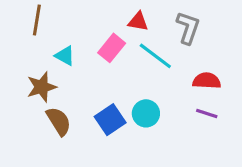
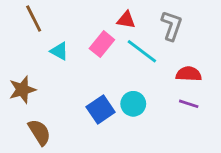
brown line: (37, 20) -> (34, 18), turned -36
brown star: (42, 87) -> (22, 90), moved
brown semicircle: (59, 121) -> (39, 132), moved

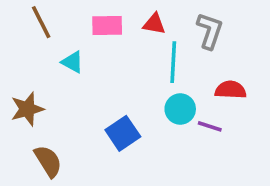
pink rectangle: (102, 44) -> (107, 26), moved, turned 50
cyan line: (142, 51) -> (173, 62), turned 56
cyan circle: (133, 104) -> (180, 109), moved
purple line: (189, 104) -> (210, 126), moved

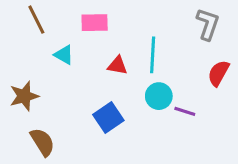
red triangle: (154, 24) -> (117, 65), moved
gray L-shape: (210, 31) -> (208, 24), moved
red semicircle: (231, 90) -> (218, 73), moved, turned -64

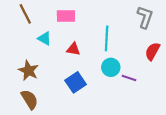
red triangle: (117, 65) -> (73, 49), moved
brown star: (24, 96) -> (28, 71), moved, turned -30

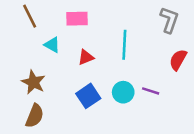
red triangle: (73, 49) -> (86, 57), turned -32
cyan circle: (111, 67) -> (123, 92), moved
brown semicircle: (30, 99) -> (35, 116), turned 54

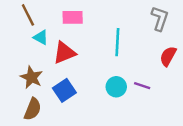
cyan triangle: (52, 45) -> (41, 37), moved
red triangle: (86, 57) -> (64, 53), moved, size x1.5
blue square: (88, 96) -> (64, 90), moved

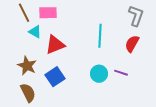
pink rectangle: (73, 17) -> (48, 13), moved
red semicircle: (168, 56) -> (132, 44), moved
brown semicircle: (33, 109) -> (28, 93), turned -48

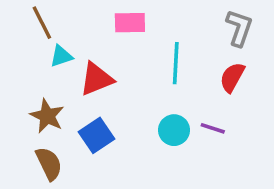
pink rectangle: (48, 13) -> (130, 23), moved
cyan triangle: (35, 32) -> (61, 56), turned -48

